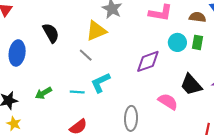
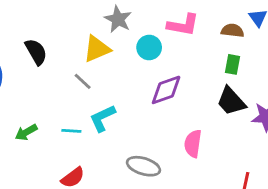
cyan circle: (177, 42) -> (149, 47), moved
black trapezoid: (191, 85) -> (231, 101), moved
pink semicircle: (168, 102) -> (193, 144), turned -114
gray ellipse: (131, 118) -> (143, 166), turned -75

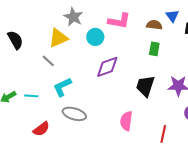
black trapezoid: (231, 101) -> (145, 86), moved, turned 60
cyan line: (71, 131) -> (31, 96), moved
pink semicircle: (193, 144) -> (126, 121), moved
gray ellipse: (143, 166) -> (74, 114), moved

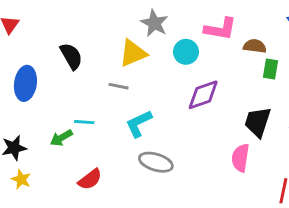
brown semicircle: (154, 25) -> (255, 46), moved
gray line: (48, 61) -> (119, 86), turned -32
cyan line: (31, 96) -> (84, 122), moved
pink semicircle: (126, 121) -> (240, 158), moved
red semicircle: (41, 129) -> (90, 179), moved

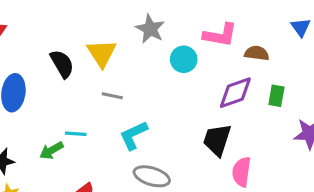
yellow triangle: (133, 53) -> (102, 53), moved, turned -40
green rectangle: (271, 69) -> (276, 96), moved
purple diamond: (203, 95) -> (235, 93), moved
black trapezoid: (258, 122) -> (217, 140), moved

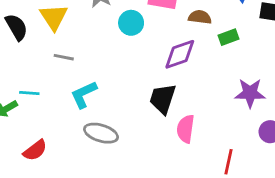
green rectangle: (276, 96) -> (229, 37), moved, turned 60

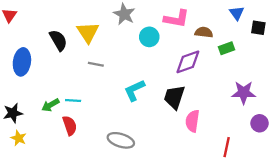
cyan line: (29, 93) -> (73, 101), moved
cyan L-shape: (84, 94) -> (134, 90), moved
gray ellipse: (101, 133) -> (121, 140), moved
red semicircle: (35, 150) -> (70, 126), moved, turned -72

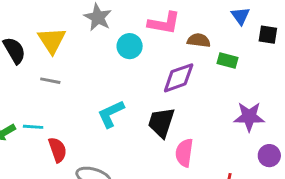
green rectangle: (227, 48) -> (228, 61), turned 35
gray line: (96, 64) -> (50, 81), moved
red semicircle: (70, 126) -> (58, 150), moved

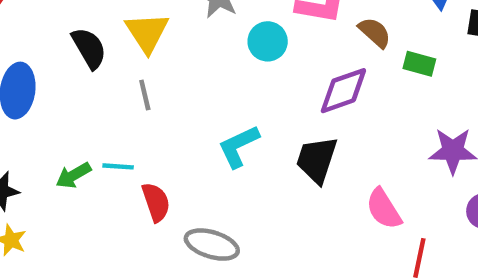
brown semicircle: (199, 40) -> (375, 32), turned 35
gray line: (50, 81) -> (145, 95), turned 66
pink semicircle: (184, 153) -> (384, 209), moved, turned -40

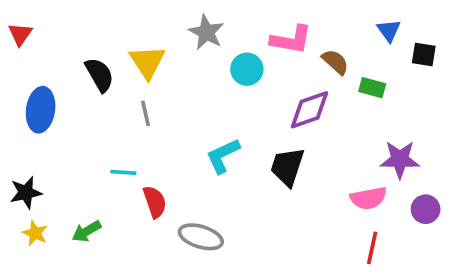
green arrow: (73, 175) -> (87, 231), moved
pink semicircle: (384, 209) -> (368, 198), moved, turned -69

